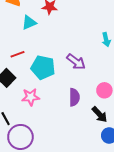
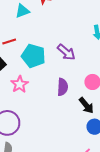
pink star: (31, 97) -> (20, 84), turned -30

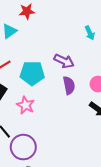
purple semicircle: (63, 87) -> (69, 85), moved

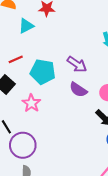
purple semicircle: (69, 85) -> (78, 90), turned 126

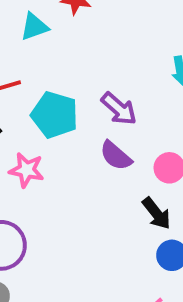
pink star: (31, 103) -> (27, 170), turned -30

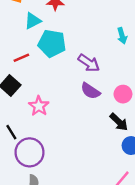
cyan pentagon: (55, 115) -> (52, 43), moved
pink star: (27, 170) -> (39, 106), turned 30

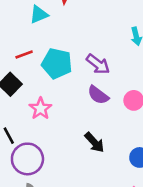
cyan pentagon: (52, 43) -> (57, 63), moved
black arrow: (119, 122) -> (94, 142), moved

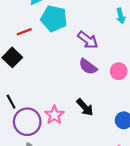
cyan pentagon: (57, 63) -> (54, 19), moved
pink star: (40, 109) -> (54, 115), moved

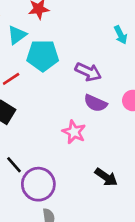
black arrow: (85, 107) -> (106, 177), moved
pink star: (54, 115) -> (74, 132), moved

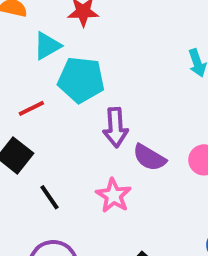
purple arrow: (88, 72) -> (116, 127), moved, turned 55
black line: (14, 165) -> (49, 197), moved

